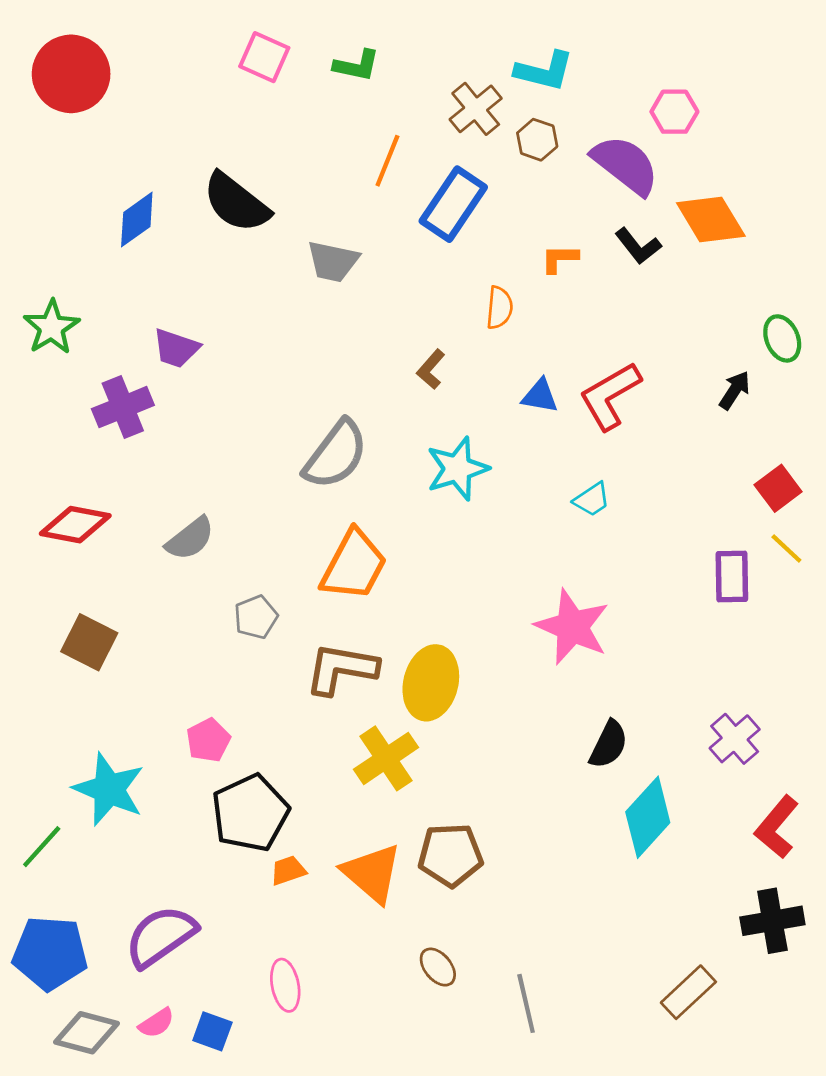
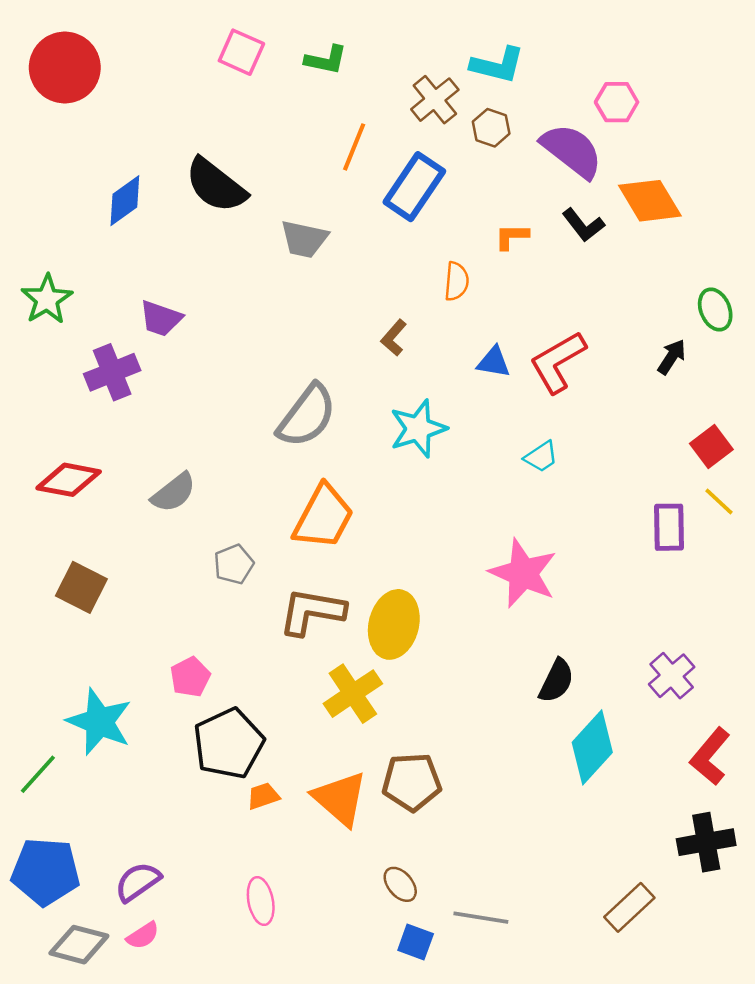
purple semicircle: (161, 936) -> (138, 882), moved, size x0.7
gray line: (526, 1003) -> (481, 918), turned -68
blue square: (212, 1031) -> (416, 942), moved

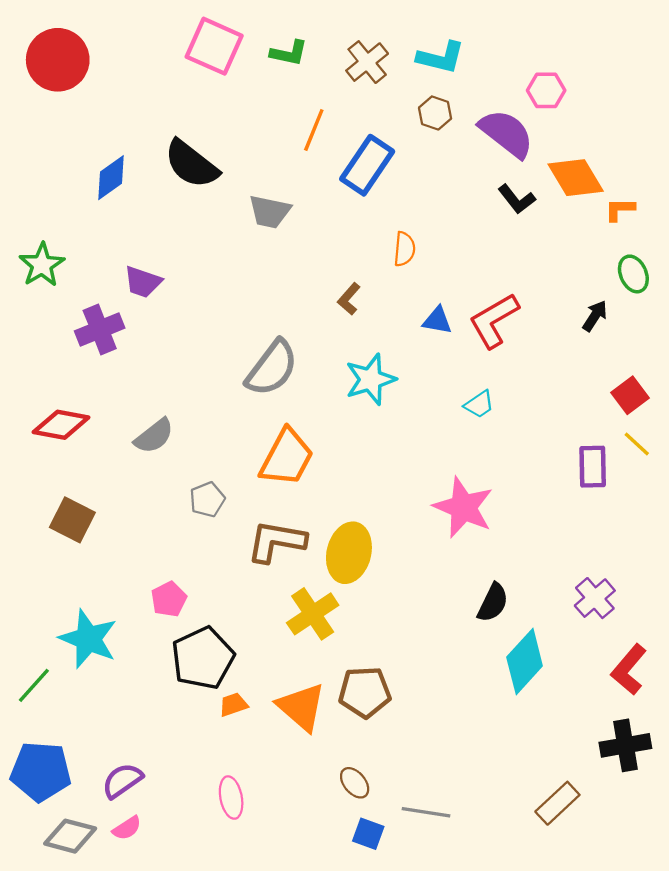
pink square: (241, 52) -> (214, 46), size x1.4
brown cross: (435, 100) -> (367, 62), moved
orange L-shape: (512, 237) -> (620, 209), moved

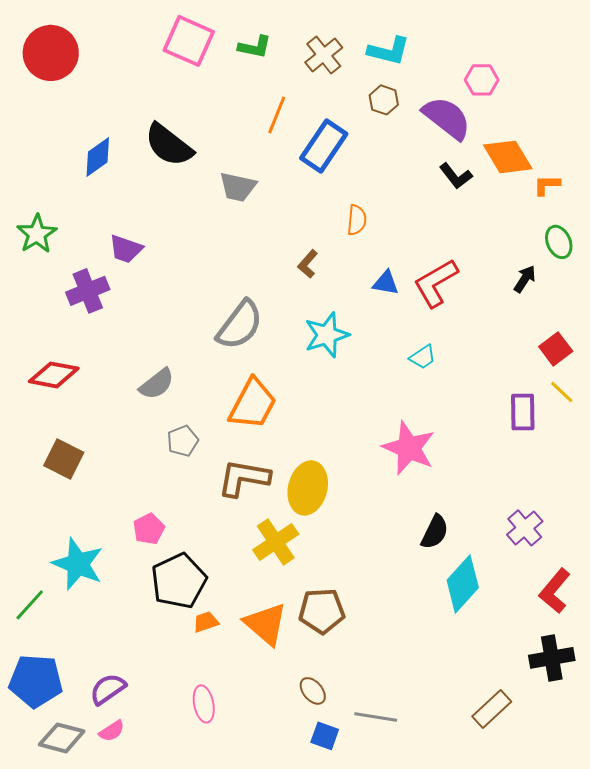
gray semicircle: (154, 436) -> (157, 384), moved

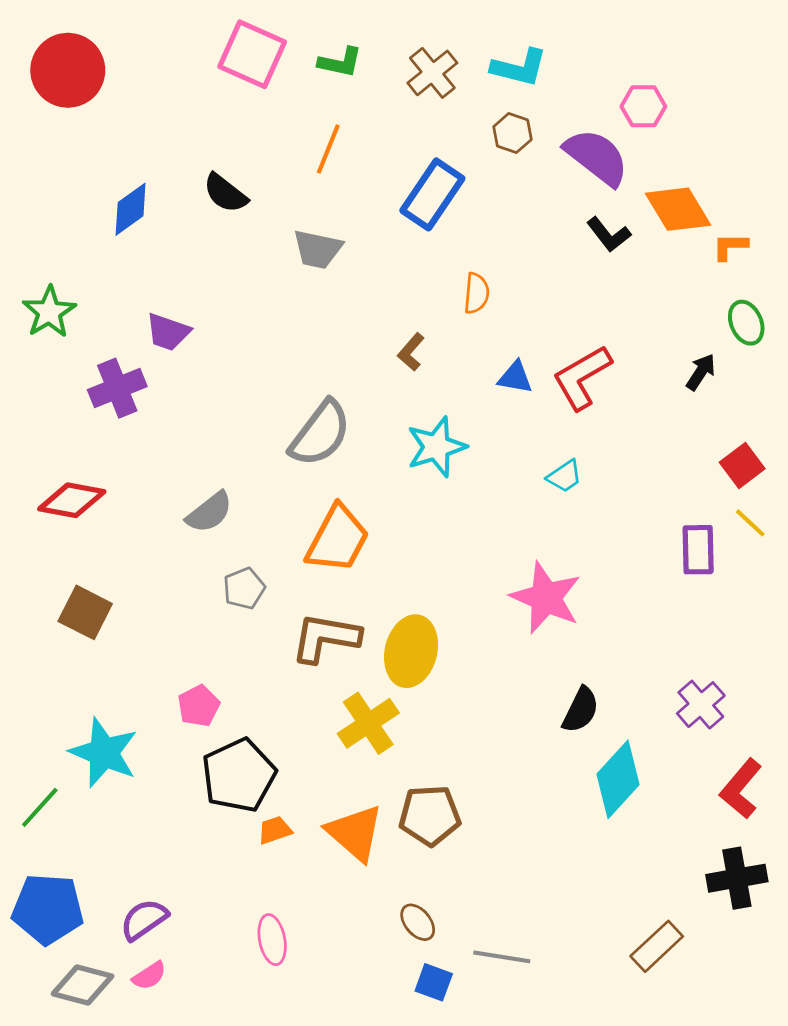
orange line: (277, 115) -> (328, 149), moved
black semicircle: (169, 145) -> (225, 193), size x0.7

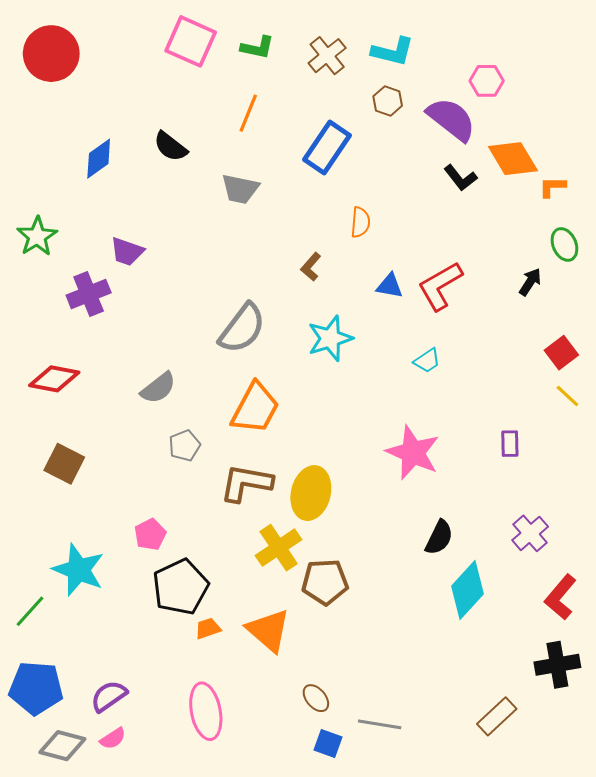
purple rectangle: (698, 550) -> (510, 444), moved, size x0.7
brown pentagon: (430, 815) -> (325, 582), moved
pink ellipse: (272, 940) -> (206, 711), size x1.5

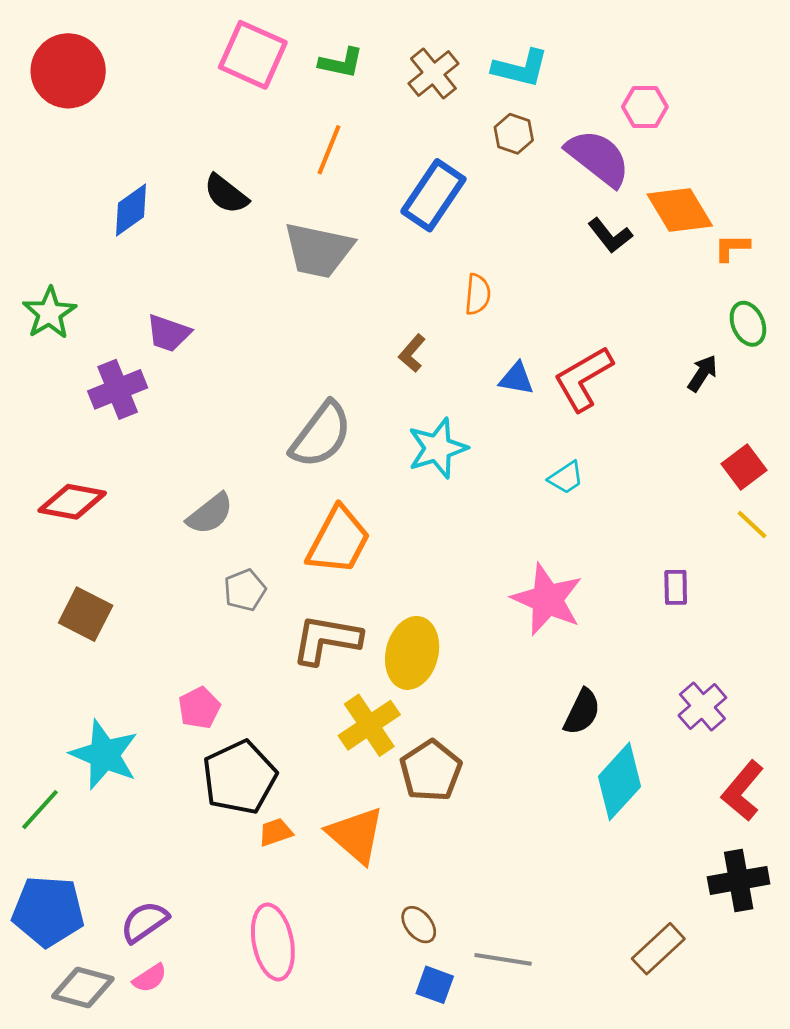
gray trapezoid: (240, 189) -> (318, 250), size x1.4
brown pentagon: (325, 582) -> (431, 771), turned -30

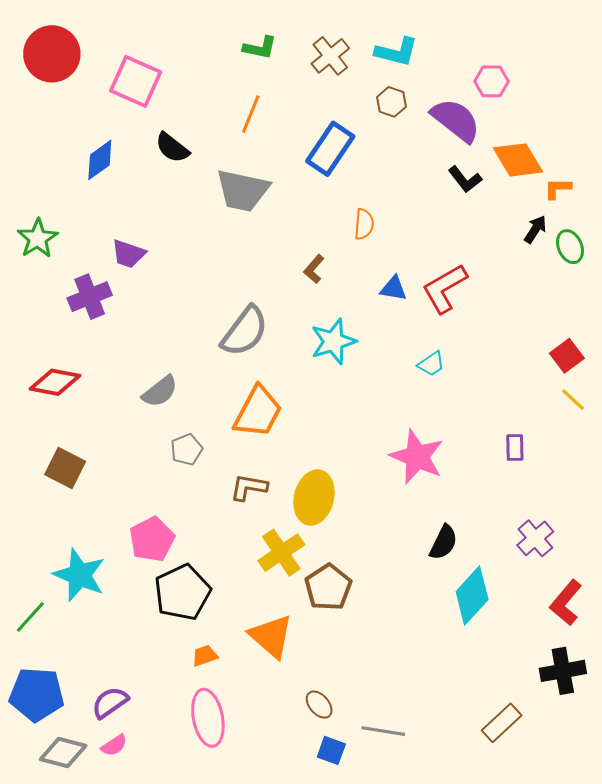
pink square: (253, 55) -> (136, 81), moved
black arrow: (702, 373) -> (535, 229), moved
brown L-shape: (326, 640) -> (249, 487), size x0.7
pink pentagon: (199, 708) -> (152, 539), size x1.4
orange trapezoid: (276, 832) -> (205, 656), moved

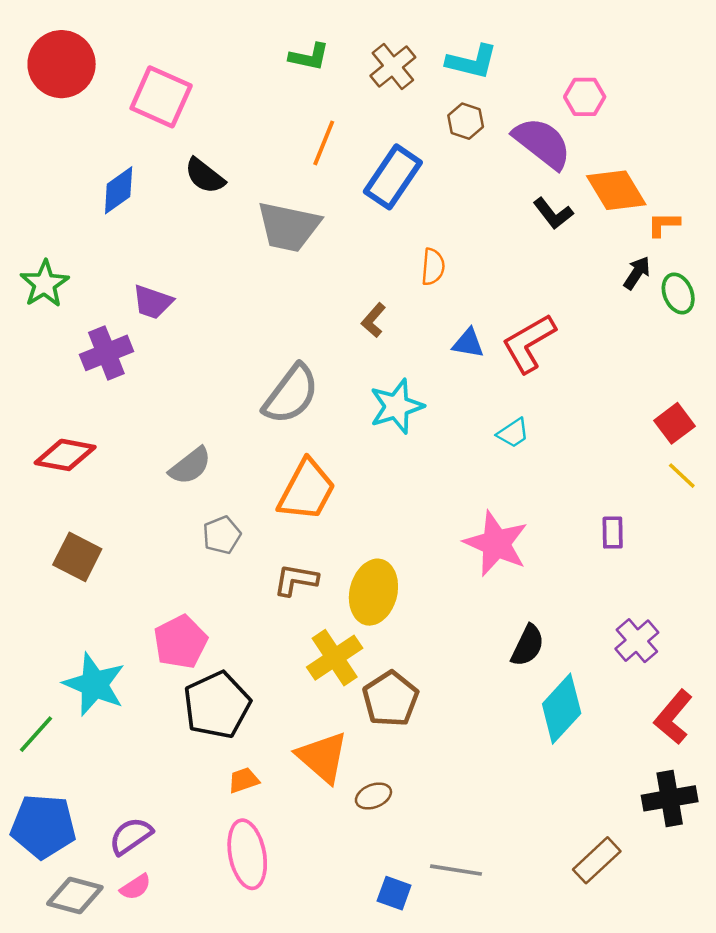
orange line: (251, 114) -> (324, 143), moved
brown ellipse: (319, 705) -> (373, 796), moved, turned -72

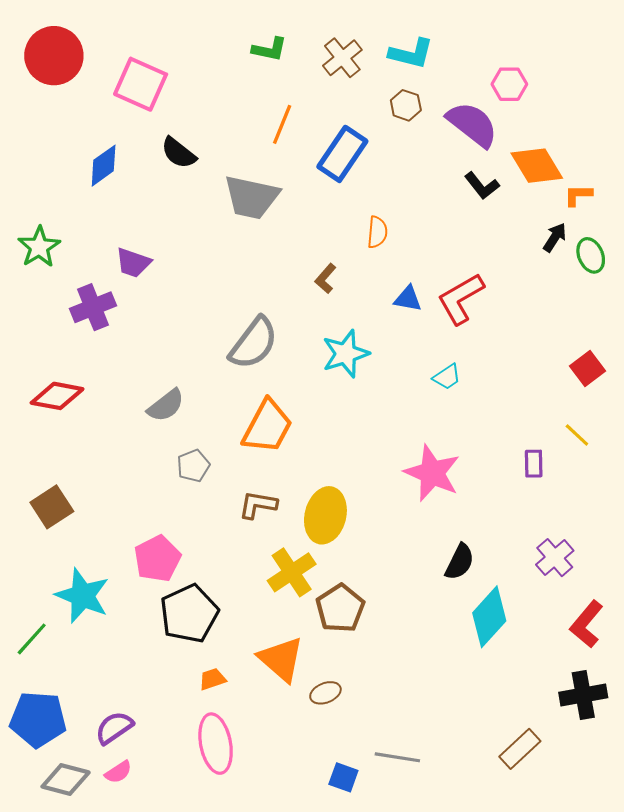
yellow line: (682, 476) -> (577, 435), moved
brown square: (77, 557) -> (52, 507), moved, turned 30

